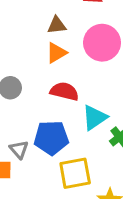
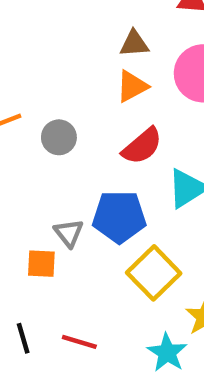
red semicircle: (64, 91) -> (142, 146), turned 124
yellow square: (75, 173) -> (154, 273), turned -36

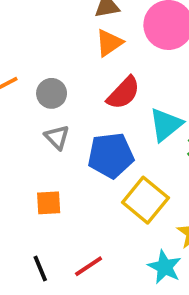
gray triangle: (69, 233) -> (57, 137), moved
red line: (79, 342) -> (89, 266), turned -44

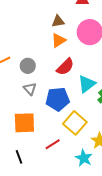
orange square: (49, 203) -> (24, 123), size x1.6
red line: (89, 266) -> (53, 144), moved

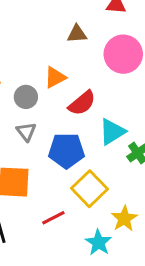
orange triangle: (59, 40) -> (55, 77), moved

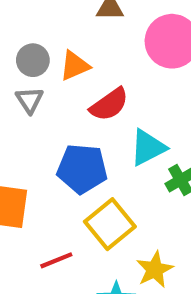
gray circle: (26, 97) -> (33, 60), moved
gray triangle: (26, 132) -> (30, 100), moved

